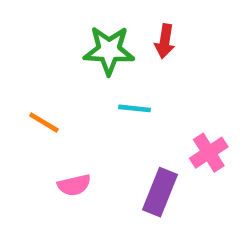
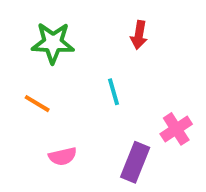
green star: (109, 50) -> (53, 43), moved
cyan line: (134, 108) -> (114, 92), turned 68

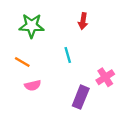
pink semicircle: (63, 156) -> (33, 85), moved

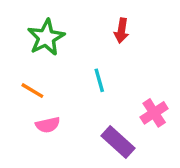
green star: (32, 26) -> (46, 37), turned -30
purple rectangle: (81, 97) -> (118, 142), turned -70

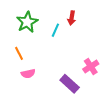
cyan line: (99, 80) -> (55, 30), moved, turned 40
orange line: (32, 91) -> (19, 53), turned 32

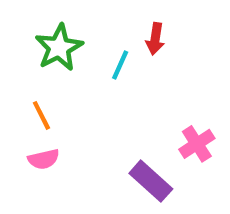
pink semicircle: (28, 74) -> (44, 159), moved

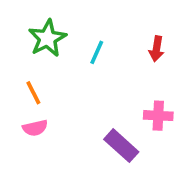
red arrow: (155, 39) -> (156, 49), moved
pink cross: (197, 144) -> (158, 116), turned 36

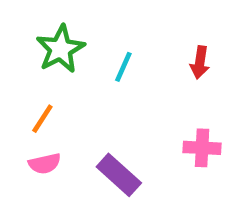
orange line: (33, 93) -> (42, 119), turned 60
purple rectangle: (121, 146) -> (119, 175), moved

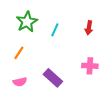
pink semicircle: (45, 164) -> (20, 82), moved

